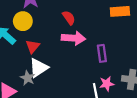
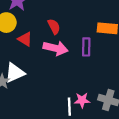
red triangle: (33, 46) -> (25, 39), moved, turned -48
purple rectangle: (102, 53) -> (86, 47), moved

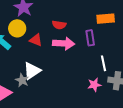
red semicircle: (54, 26) -> (59, 25), turned 136
white line: (69, 107) -> (104, 63), moved

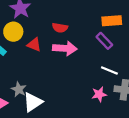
purple rectangle: (90, 38) -> (104, 41), moved, turned -35
white line: (104, 63) -> (109, 70), turned -56
white triangle: (32, 71) -> (33, 102), moved

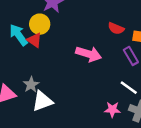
red semicircle: (60, 28) -> (116, 28), moved
red triangle: (34, 45) -> (34, 40), moved

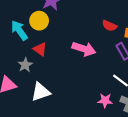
red triangle: (34, 40) -> (40, 49), moved
gray star: (31, 85) -> (25, 65), moved

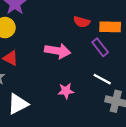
pink star: (105, 101) -> (66, 91), moved

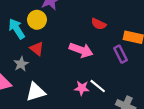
red semicircle: (82, 22) -> (99, 24), moved
white line: (102, 79) -> (98, 86), moved

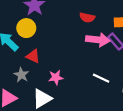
pink arrow: (81, 50) -> (98, 40), moved
pink star: (82, 88) -> (56, 77), moved

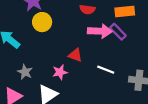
yellow circle: (26, 28) -> (42, 22), moved
red triangle: (33, 56) -> (75, 55), moved

